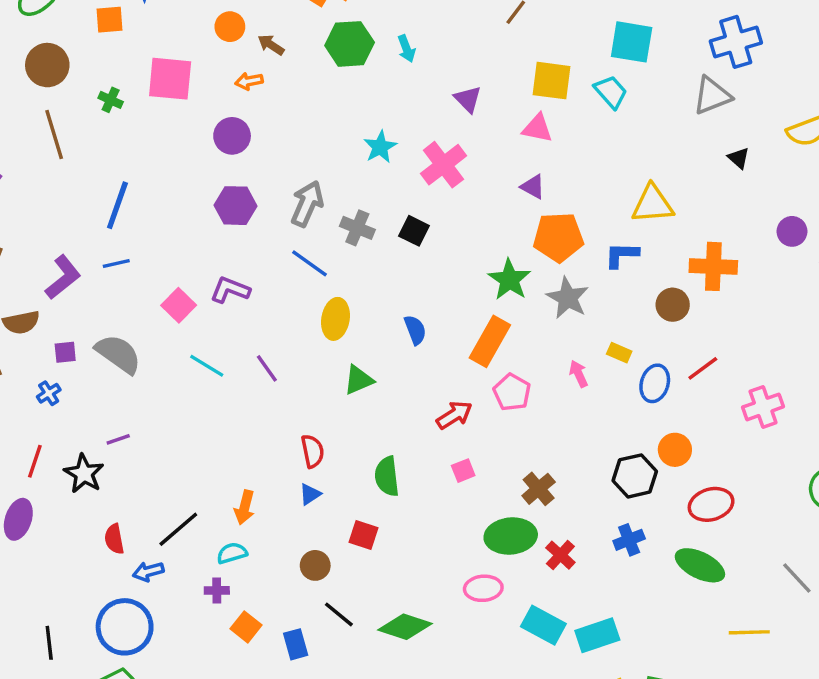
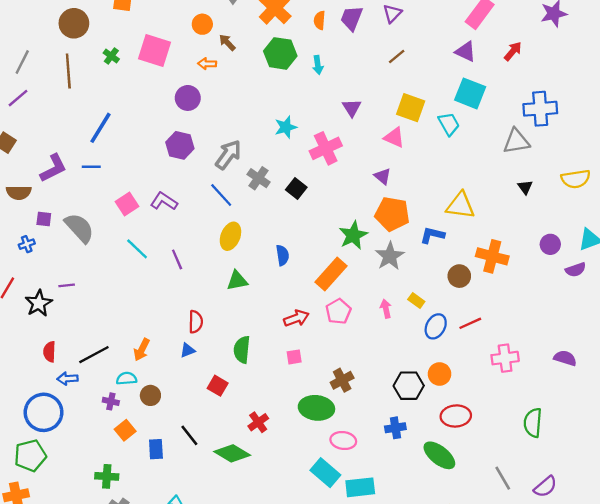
red cross: (560, 555) -> (258, 422), moved
brown circle: (315, 565) -> (150, 395), moved
pink ellipse: (483, 588) -> (343, 440), moved

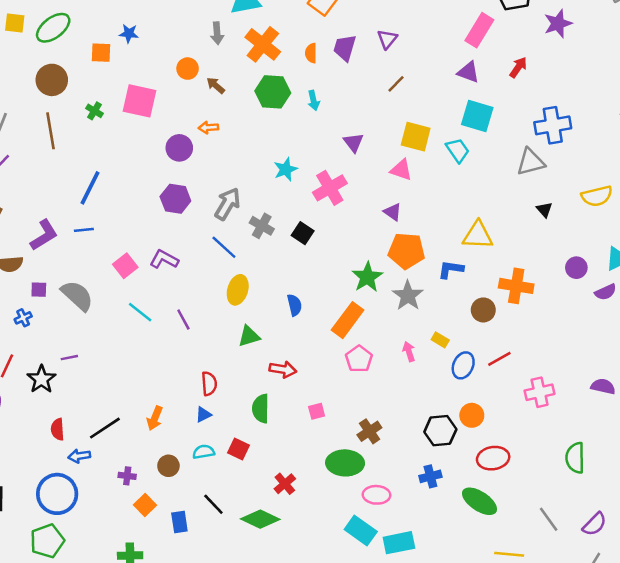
orange arrow: (207, 64) -> (208, 128), moved
red arrow: (296, 318) -> (283, 369), moved, turned 35
cyan semicircle: (127, 378) -> (204, 452), moved

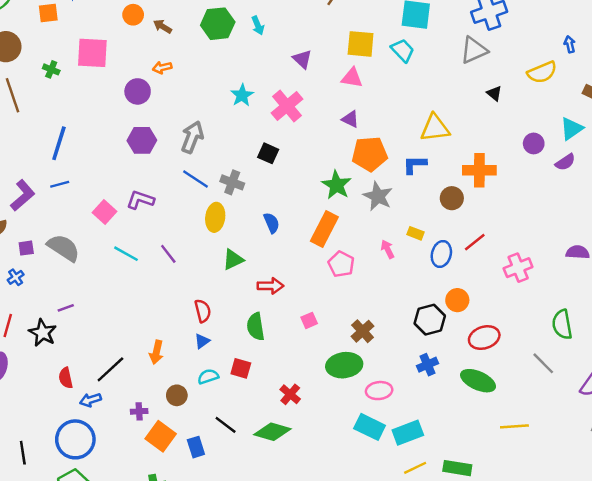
gray cross: (262, 226) -> (232, 182), moved
orange square: (145, 505) -> (161, 436), size x1.4
gray line: (549, 519) -> (543, 363), moved

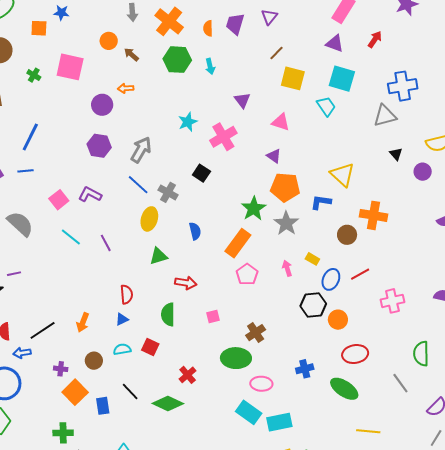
yellow square: (361, 44) -> (293, 78), moved
yellow triangle: (435, 128) -> (342, 175), turned 40
purple circle: (534, 143) -> (423, 172), moved
black hexagon: (430, 320) -> (313, 305), moved

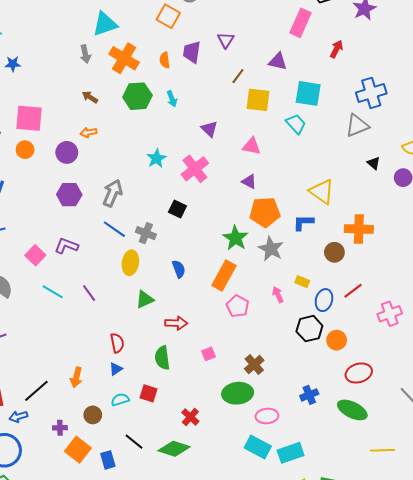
orange circle: (109, 41) -> (25, 150), moved
purple triangle: (335, 43) -> (278, 61), moved

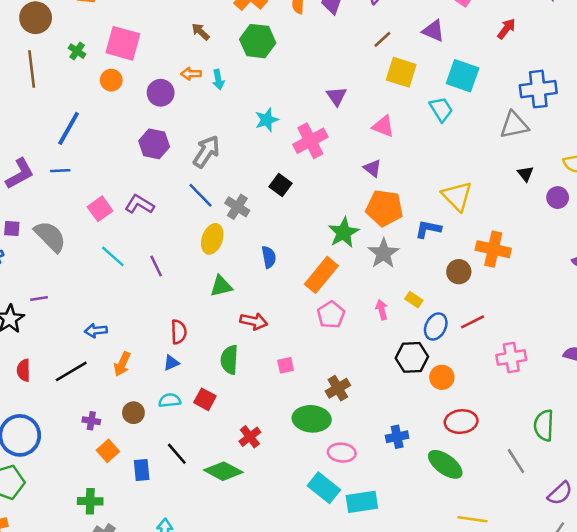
cyan arrow: (172, 99) -> (218, 80), moved
blue arrow: (18, 417) -> (96, 331), moved
orange square: (78, 450) -> (108, 451), size x0.7

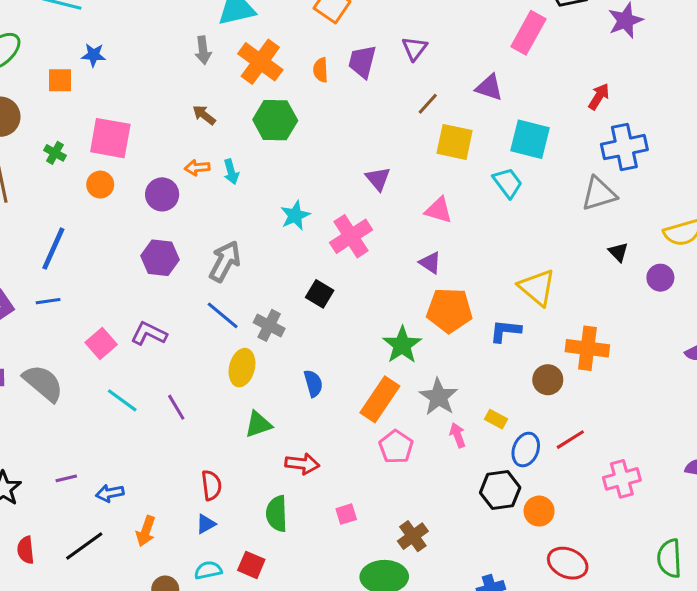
red arrow: (506, 29) -> (599, 96), moved
gray star: (383, 253) -> (438, 397), moved
purple line: (39, 299) -> (66, 478), moved
red ellipse: (461, 422) -> (568, 563), turned 36

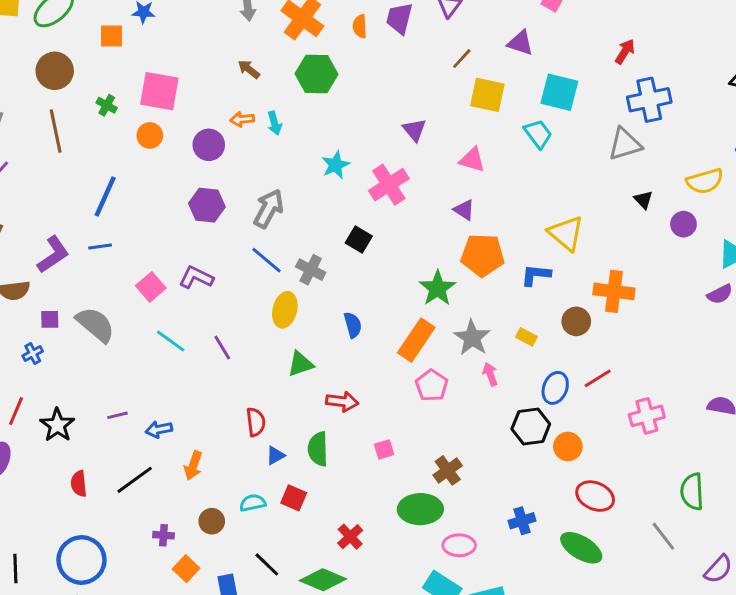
yellow rectangle: (496, 419) -> (526, 337), moved
blue triangle: (206, 524) -> (275, 456), moved

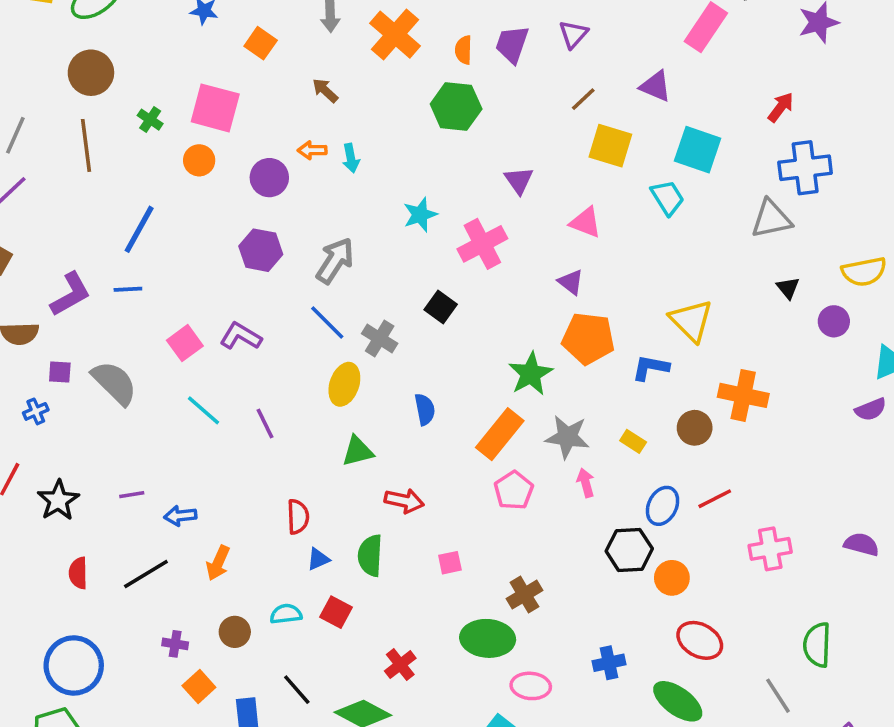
orange square: (111, 36) -> (261, 43), moved, turned 30
green hexagon: (316, 74) -> (456, 106), moved
gray star: (472, 338) -> (567, 437), turned -30

